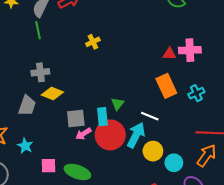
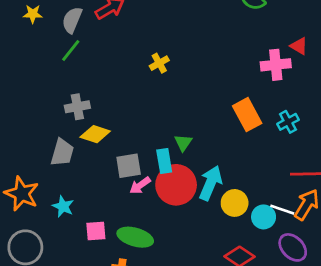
green line: (38, 30) -> (71, 51), turned 54
yellow cross: (93, 42) -> (159, 63), moved
red triangle: (169, 54) -> (299, 46), moved, turned 32
white line: (150, 116) -> (282, 210), moved

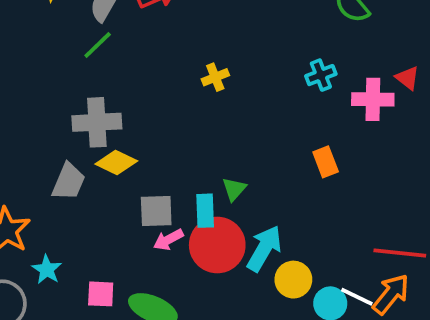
gray cross: (77, 107) -> (97, 122), size x1.4
orange rectangle: (247, 115) -> (326, 162), size x0.7
cyan cross: (288, 122) -> (321, 75), moved
cyan star: (63, 206) -> (47, 270), moved

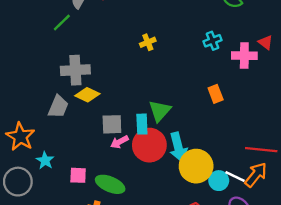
green line: (98, 45) -> (62, 22), moved
green triangle: (234, 189) -> (160, 111), size x1.5
cyan arrow: (264, 248) -> (178, 147), turned 136
yellow circle: (293, 280) -> (196, 166), size x1.5

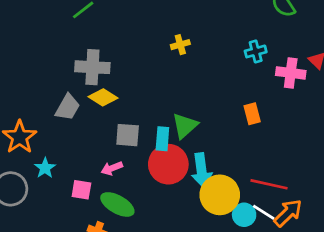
pink arrow: (119, 142) -> (112, 168), moved
red line: (261, 150) -> (269, 184), moved

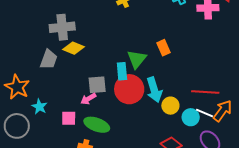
orange rectangle: (252, 114) -> (164, 48), moved
gray square: (128, 135) -> (97, 85), moved
yellow circle: (220, 195) -> (170, 106), size x0.6

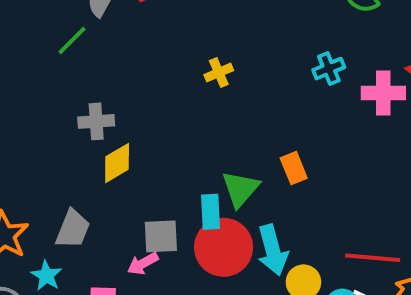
gray cross: (62, 27) -> (96, 121), size x0.7
yellow diamond: (74, 48) -> (117, 163), turned -55
gray trapezoid: (49, 59) -> (73, 229), moved

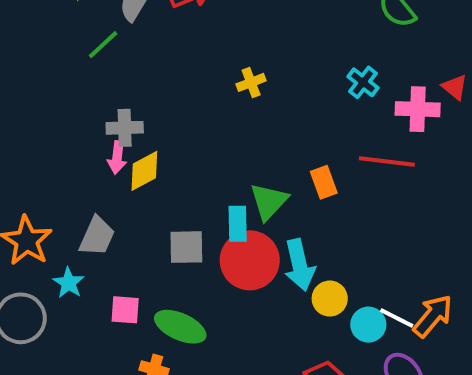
cyan cross: (329, 69) -> (363, 82), turned -32
red line: (373, 258) -> (387, 162), moved
pink arrow: (143, 264) -> (117, 157), moved, turned -56

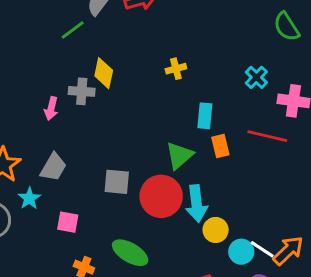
pink arrow: (117, 157) -> (51, 108), moved
yellow diamond: (144, 171) -> (104, 73), moved, turned -56
cyan rectangle: (238, 224) -> (205, 116), moved
green ellipse: (180, 327) -> (130, 253), moved

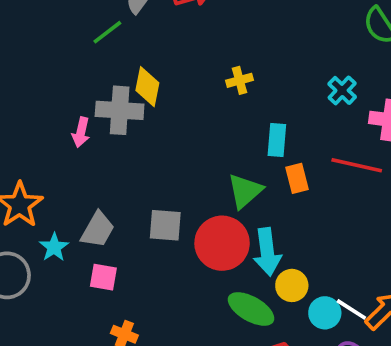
gray cross: (82, 91) -> (120, 110), size x1.4
gray trapezoid: (53, 167) -> (98, 230), moved
green ellipse: (130, 253) -> (251, 309), moved

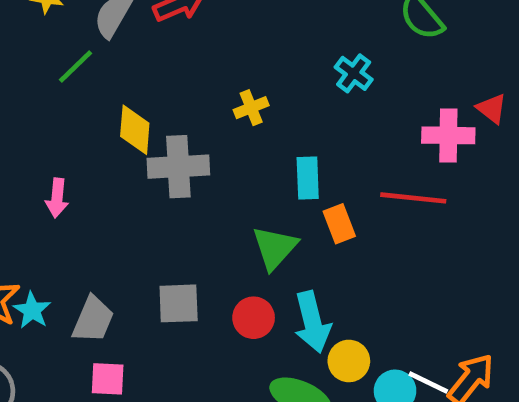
cyan cross: (342, 90) -> (354, 73), moved
gray cross: (120, 110) -> (178, 167), moved
red circle: (222, 243) -> (254, 318), size x0.6
cyan star: (54, 247) -> (32, 310), moved

